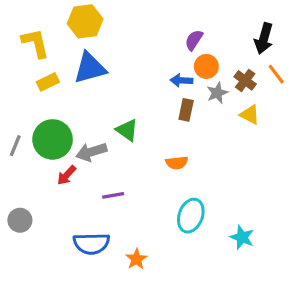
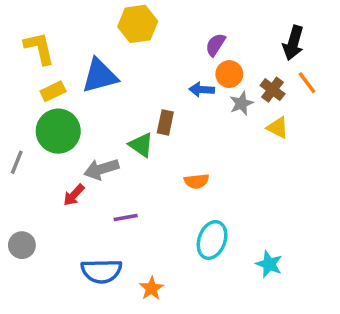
yellow hexagon: (85, 21) -> (138, 24), moved
brown rectangle: (186, 110) -> (165, 122), moved
green circle: (53, 139) -> (58, 131), moved

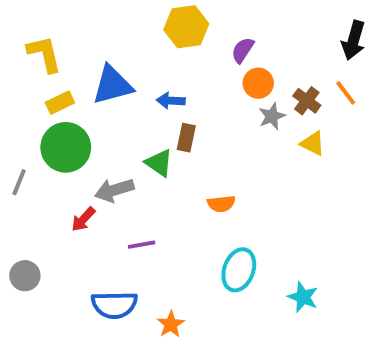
yellow hexagon: (138, 24) -> (186, 27), moved
black arrow: (293, 43) -> (354, 40), moved
blue arrow: (202, 90) -> (171, 101), moved

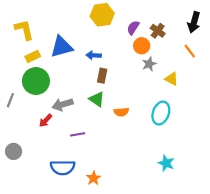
brown cross: (307, 101) -> (158, 31), moved
green triangle: (159, 163) -> (97, 99), moved
cyan ellipse: (239, 270) -> (161, 113), moved

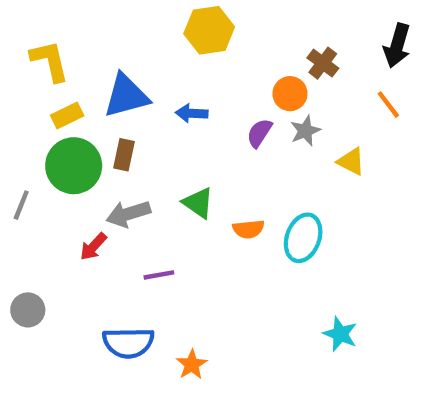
purple semicircle: (133, 28) -> (259, 133), moved
brown rectangle: (102, 76) -> (124, 155), moved
cyan ellipse: (161, 113) -> (303, 238), moved

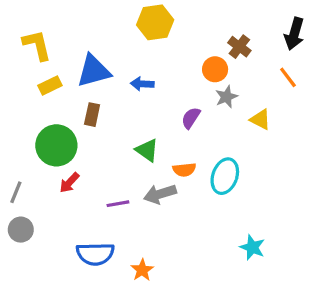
purple semicircle: (259, 133) -> (191, 118), moved
green circle: (74, 166) -> (56, 145), moved
gray line: (21, 205) -> (16, 192), moved
gray arrow: (128, 214) -> (160, 194), moved

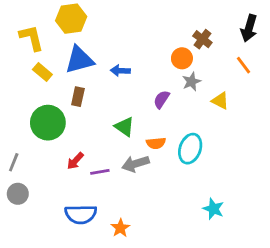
yellow hexagon: (155, 22) -> (71, 19), moved
yellow rectangle: (50, 85) -> (42, 72), turned 66
red arrow: (69, 183) -> (75, 161), moved

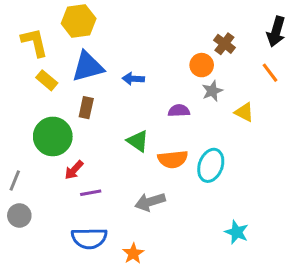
purple semicircle: (161, 99) -> (179, 111), turned 54
orange semicircle: (156, 143) -> (173, 159), size x1.4
red arrow: (75, 161) -> (74, 170), moved
gray arrow: (135, 164) -> (150, 202), moved
purple line: (100, 172) -> (91, 193), moved

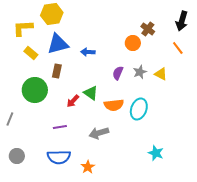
yellow L-shape: (35, 42) -> (23, 28), turned -80
gray star: (212, 91) -> (140, 72), moved
purple semicircle: (179, 111) -> (118, 73), turned -64
red arrow: (74, 170) -> (73, 101), moved
gray circle: (19, 215) -> (17, 156), moved

